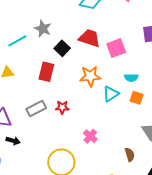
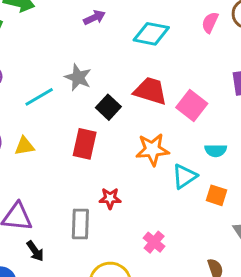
pink square: (116, 48) -> (192, 105), turned -30
orange square: (137, 98) -> (217, 195), moved
gray rectangle: (36, 108) -> (80, 224), moved, turned -60
black arrow: (13, 141) -> (35, 251), turned 40

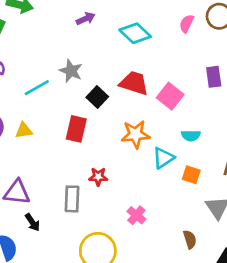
cyan diamond: (151, 34) -> (135, 33), turned 32

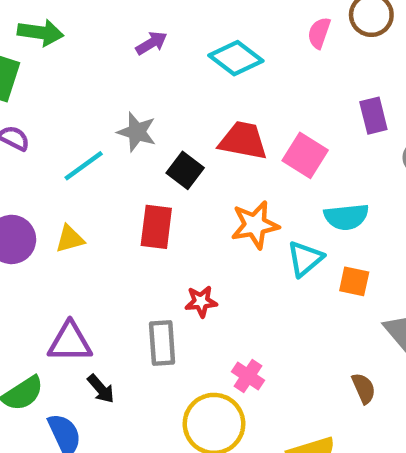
cyan semicircle: (191, 136) -> (346, 217), size x1.4
pink cross: (136, 215) -> (248, 376), moved

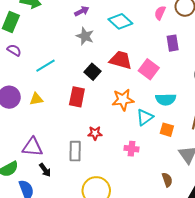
purple rectangle: (373, 116) -> (173, 43), moved
gray star: (137, 132) -> (85, 36), moved
pink cross: (248, 376) -> (132, 149), moved, turned -32

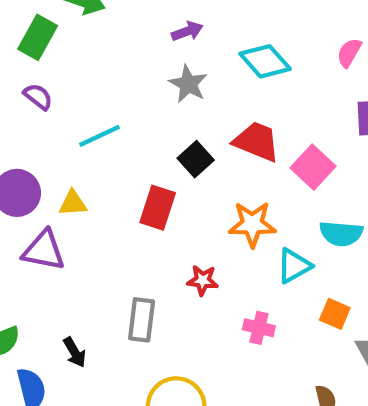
orange square: (167, 130) -> (335, 314), moved
red star: (95, 133) -> (203, 280), moved
purple triangle: (32, 147) -> (44, 250), moved

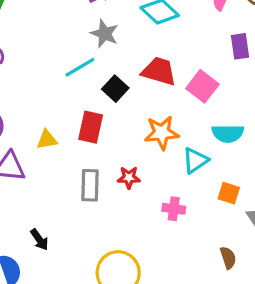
cyan line: (100, 136) -> (80, 67), moved
yellow triangle: (73, 203) -> (47, 140), moved
gray rectangle: (142, 320) -> (90, 185), moved

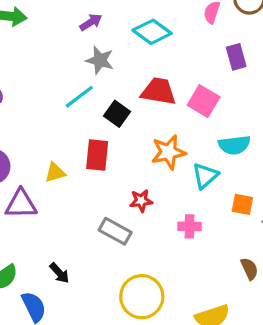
gray rectangle: (90, 185) -> (115, 231), moved, turned -56

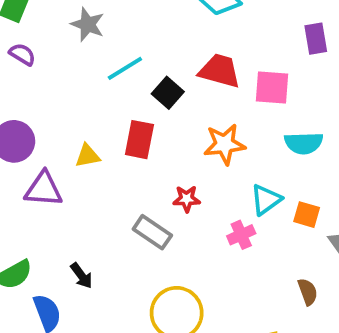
gray star: (100, 60) -> (88, 24), moved
pink square: (204, 101) -> (272, 88), turned -32
cyan triangle: (205, 176) -> (266, 200), moved
pink cross: (189, 226) -> (241, 235), turned -30

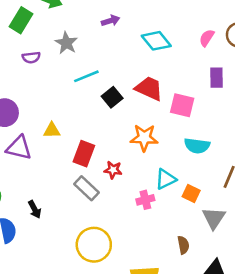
purple semicircle: (22, 54) -> (31, 57), moved, turned 132
red rectangle: (139, 140) -> (84, 154), moved

